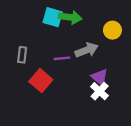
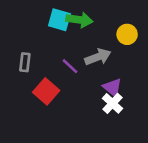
purple line: (62, 58) -> (70, 66), turned 49

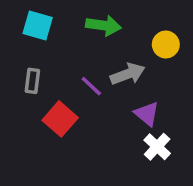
cyan square: (59, 20) -> (38, 25), moved
white cross: (112, 103) -> (157, 147), moved

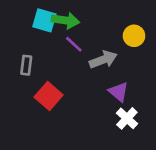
cyan square: (38, 25) -> (44, 20), moved
green arrow: (103, 25) -> (65, 20), moved
purple line: (91, 86) -> (74, 44), moved

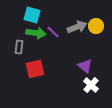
green arrow: (65, 20) -> (36, 33), moved
gray arrow: (103, 60) -> (77, 27), moved
red square: (49, 96) -> (35, 69), turned 36

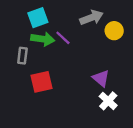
cyan square: (32, 15) -> (38, 18), turned -36
gray arrow: (77, 27) -> (92, 18), moved

